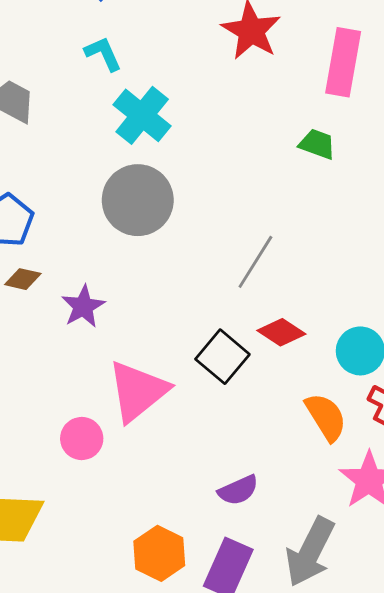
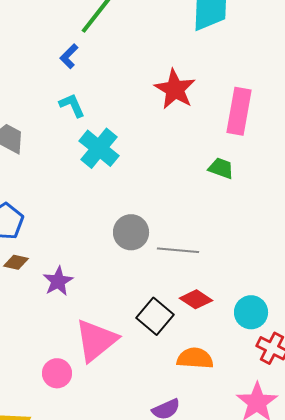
gray circle: (138, 200) -> (131, 232), moved, size x0.7
gray line: (255, 262) -> (178, 250), turned 63
orange semicircle: (326, 417) -> (195, 358), moved, turned -54

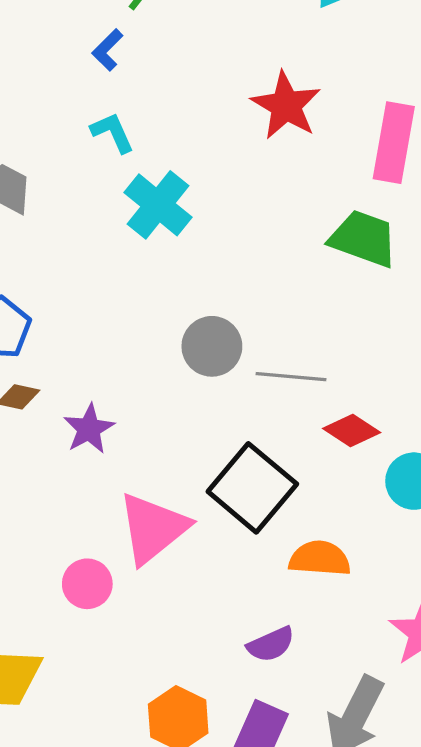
green trapezoid: (221, 168) -> (363, 239), size x1.6
red diamond: (196, 299) -> (352, 431), moved
black square: (155, 316) -> (252, 488), size x1.4

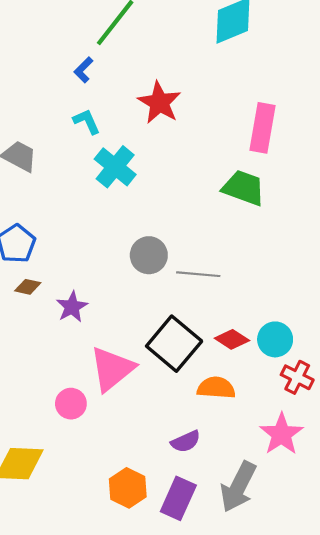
red star: (286, 106) -> (159, 103), moved
red diamond: (352, 431) -> (232, 339), moved

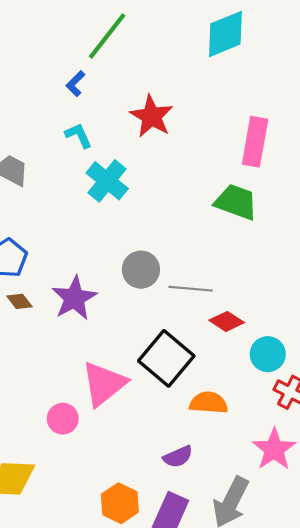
brown diamond: (28, 287) -> (19, 301), turned 40
purple star: (72, 307) -> (74, 298), moved, size x1.4
red diamond: (232, 339) -> (227, 321), moved

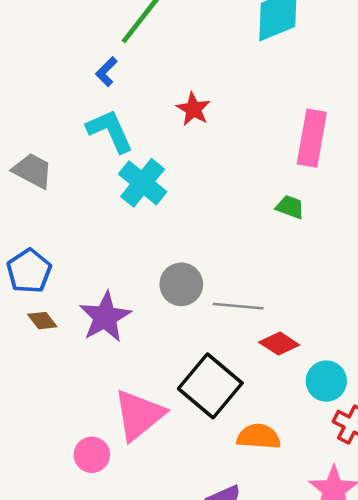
red star: (152, 116) -> (193, 109), size x0.7
cyan L-shape: (79, 135) -> (110, 131), size x1.5
green trapezoid: (236, 202) -> (290, 207), size x0.6

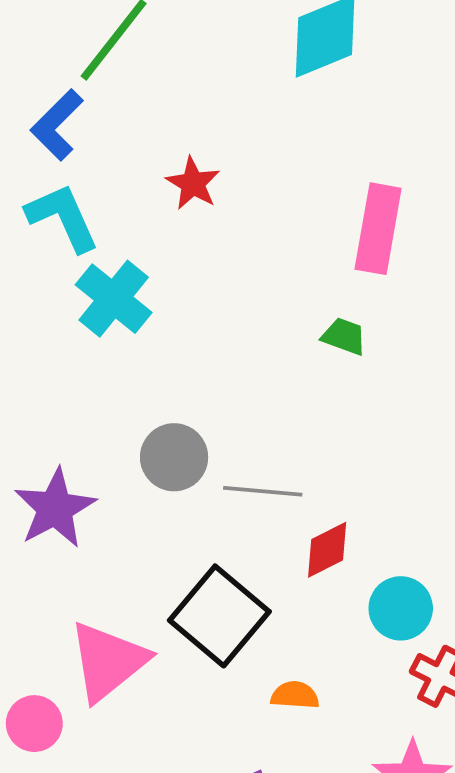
blue L-shape: (106, 72) -> (57, 125), size x1.5
red diamond: (279, 344) -> (327, 550), turned -60
orange semicircle: (259, 437) -> (295, 695), size x0.7

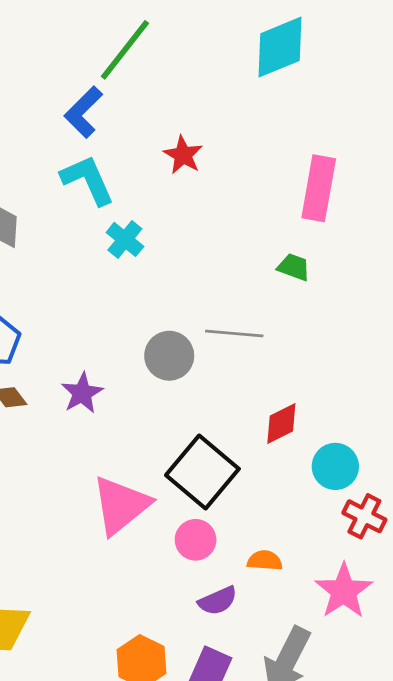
cyan cross: (114, 299) -> (125, 239), size x0.7
gray line: (263, 491) -> (234, 334), moved
purple star: (55, 508) -> (82, 393), size x0.7
orange semicircle: (295, 695) -> (265, 561), moved
pink circle: (34, 724) -> (196, 540), moved

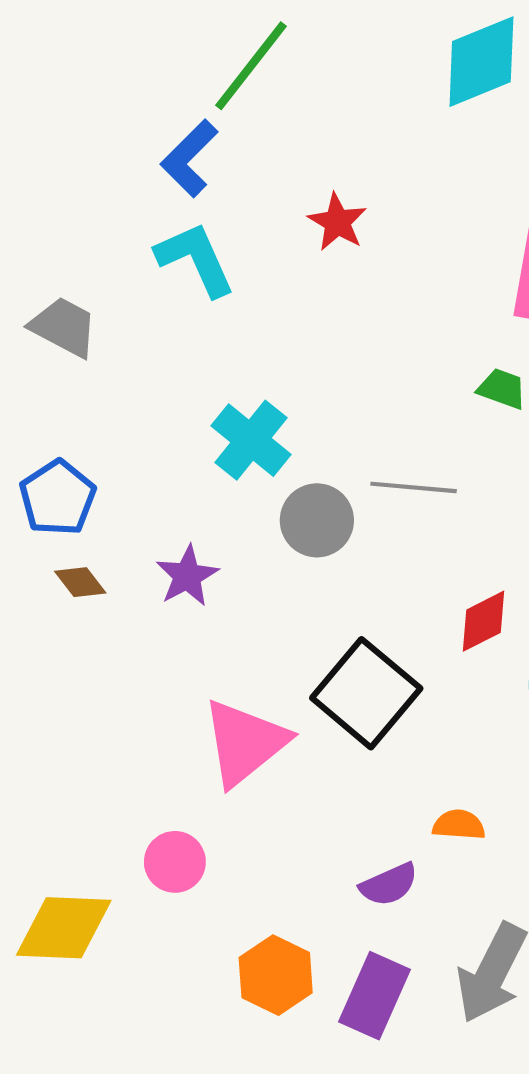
cyan cross: (125, 239) -> (251, 440), moved, size x1.4
pink circle: (196, 540) -> (175, 862), moved

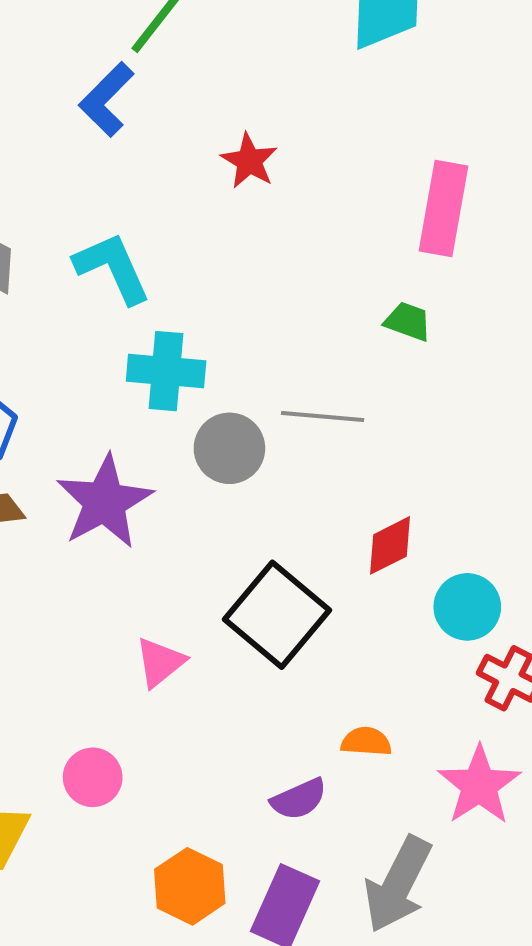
cyan L-shape: (195, 259) -> (112, 268), moved
cyan cross: (251, 440) -> (166, 371), turned -34
purple star: (187, 576) -> (105, 502), size x1.6
pink triangle: (245, 743) -> (160, 662), size x0.6

